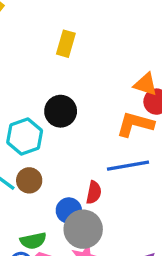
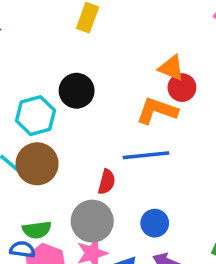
brown circle: (29, 180) -> (37, 164), size x1.5
blue circle: (69, 210) -> (155, 223), moved

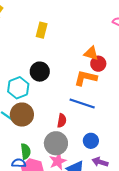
blue line: (146, 155) -> (82, 103), turned 30
green semicircle: (37, 230) -> (26, 151), turned -84

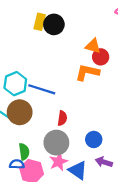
black circle: (40, 72) -> (54, 24), moved
blue line: (82, 103) -> (42, 89), moved

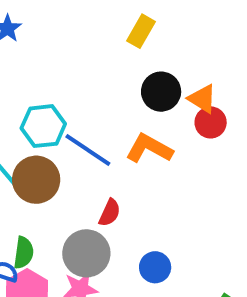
yellow rectangle: (40, 22) -> (141, 31), moved
black circle: (54, 24) -> (161, 92), moved
orange L-shape: (87, 72) -> (149, 148), moved

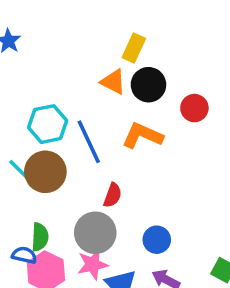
yellow rectangle: (141, 31) -> (134, 48), moved
orange triangle: (202, 99) -> (113, 82), moved
blue line: (88, 150) -> (89, 142), turned 36

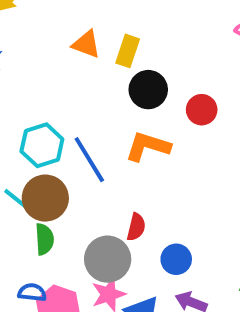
orange triangle: (113, 82) -> (86, 44), moved
red semicircle: (113, 195) -> (136, 227), moved
green semicircle: (40, 237) -> (44, 239), moved

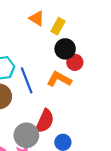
red circle: (202, 110) -> (75, 62), moved
red semicircle: (136, 227) -> (45, 121), size x1.6

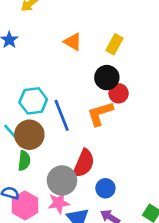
yellow rectangle: (58, 26) -> (114, 44), moved
orange L-shape: (59, 79) -> (100, 114), turned -45

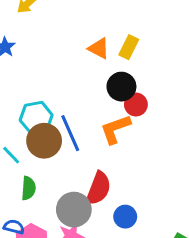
orange triangle: (73, 42) -> (99, 48), moved
brown circle: (29, 135) -> (44, 141), moved

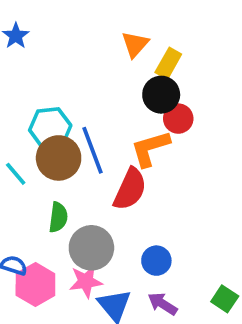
yellow rectangle: (129, 47) -> (168, 63), moved
orange triangle: (99, 48) -> (135, 44), turned 40
green semicircle: (28, 188) -> (58, 217), moved
red semicircle: (98, 188) -> (130, 189), moved

